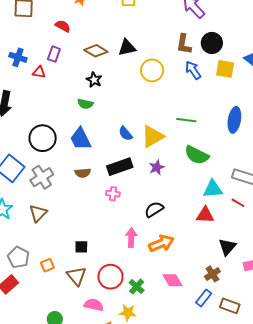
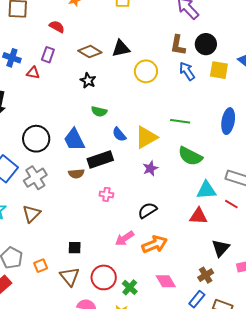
green semicircle: (85, 104) -> (99, 111), moved
black rectangle: (120, 167) -> (100, 159), moved
pink arrow: (131, 238) -> (125, 238), turned -126

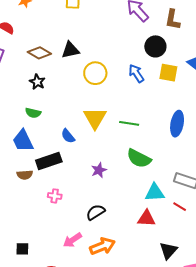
brown L-shape: (178, 45) -> (173, 20), moved
green semicircle: (99, 111) -> (33, 113), moved
yellow triangle: (146, 137) -> (95, 118), moved, turned -30

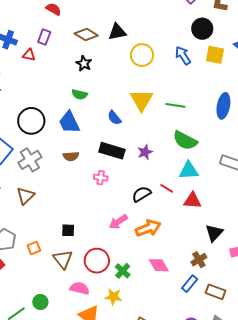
black rectangle: (49, 161) -> (112, 151), moved, turned 35
cyan triangle: (155, 192) -> (189, 171), moved
red line: (180, 207) -> (167, 188), moved

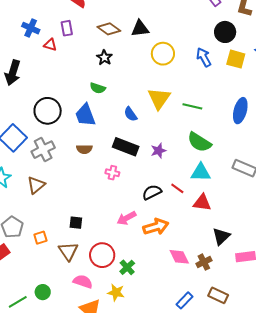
purple rectangle: (44, 37) -> (67, 28), turned -35
pink diamond: (159, 265) -> (179, 257), moved
blue rectangle: (190, 284) -> (185, 300), moved

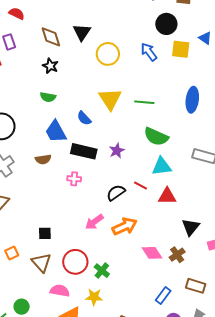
brown diamond: (109, 29) -> (51, 37), turned 45
black triangle: (140, 29) -> (82, 32), turned -42
blue trapezoid: (85, 115) -> (56, 132), moved

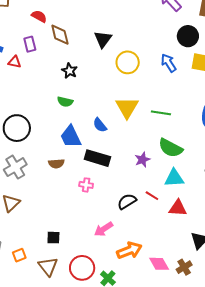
brown diamond: (51, 37) -> (60, 35), moved
purple star: (117, 151) -> (142, 160), moved
orange arrow: (125, 226) -> (129, 250), moved

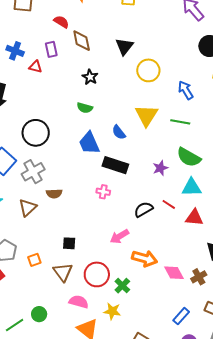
blue arrow: (169, 63) -> (186, 90), moved
brown semicircle: (56, 164) -> (54, 194), moved
orange arrow: (129, 250) -> (145, 258), turned 35

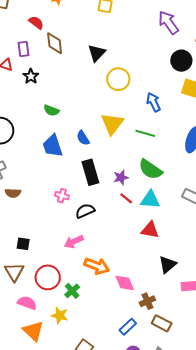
black star: (90, 77) -> (31, 76), moved
black rectangle: (115, 165) -> (90, 172), moved, turned 50
red line: (169, 204) -> (126, 198), moved
black semicircle: (144, 209) -> (85, 211), moved
brown cross: (199, 277) -> (147, 301), moved

